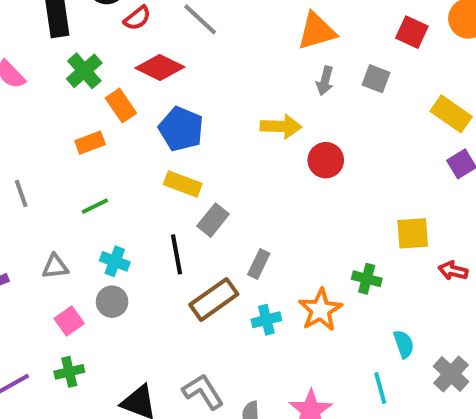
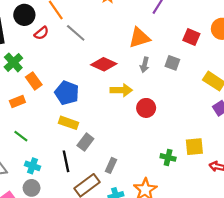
red diamond: (160, 68) -> (104, 64), moved
green line: (95, 206) -> (21, 136), turned 64
green cross: (367, 279) -> (168, 157), moved

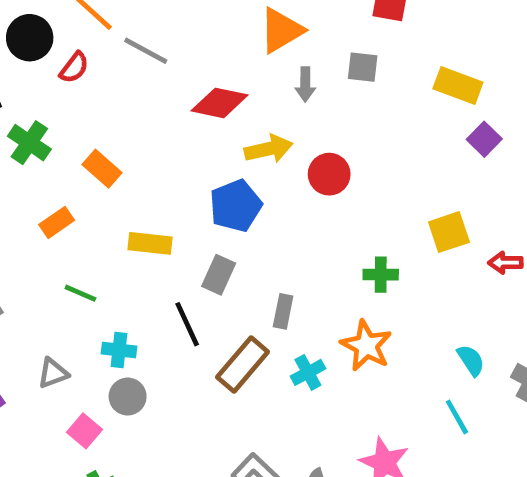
orange rectangle: (34, 81) -> (102, 169), moved
blue pentagon: (67, 93) -> (236, 206), moved, turned -30
yellow rectangle: (68, 123) -> (150, 243), moved
green cross: (168, 157) -> (381, 275), moved

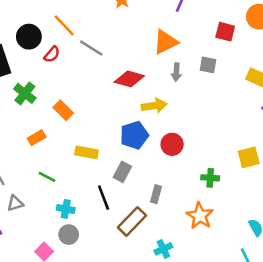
red circle: (329, 174) -> (172, 144), moved
cyan cross: (308, 372) -> (163, 249), moved
gray triangle: (53, 373) -> (15, 203), moved

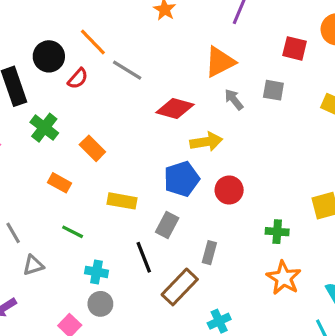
gray arrow: (176, 72) -> (234, 100), turned 138
orange rectangle: (37, 138) -> (60, 183), turned 60
orange star: (200, 216) -> (284, 278), moved

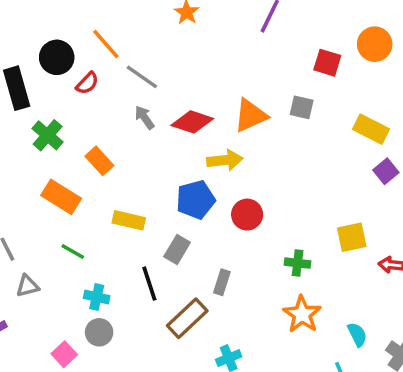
orange triangle: (220, 62) -> (250, 115), moved
gray arrow: (234, 100) -> (144, 118), moved
orange rectangle: (60, 183) -> (61, 197), size x1.5

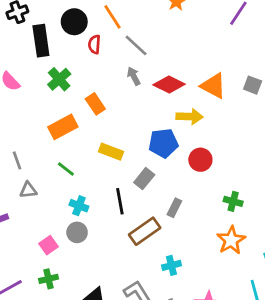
red semicircle: (87, 83) -> (94, 44), turned 132
orange triangle: (250, 115) -> (213, 86), turned 44
orange rectangle: (61, 197) -> (63, 127), turned -68

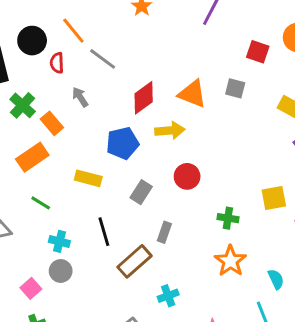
gray arrow: (134, 76) -> (80, 97), moved
red diamond: (169, 84) -> (144, 98), turned -56
orange rectangle: (95, 104) -> (52, 123), moved
blue pentagon: (163, 143) -> (122, 143), moved
gray rectangle: (144, 179) -> (141, 192), moved

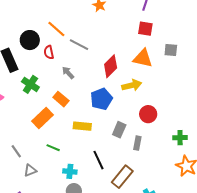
red square: (258, 52) -> (145, 29), moved
orange rectangle: (52, 123) -> (61, 99), moved
gray rectangle: (164, 232) -> (137, 143), moved

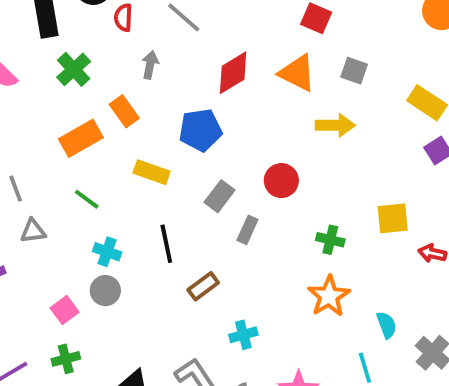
gray arrow: (68, 73) -> (150, 65), turned 40
yellow arrow: (132, 85) -> (335, 125), moved
brown rectangle: (122, 177) -> (203, 286), size x0.7

